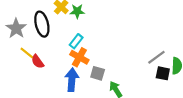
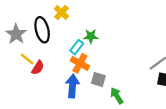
green star: (77, 11) -> (91, 36), moved
red semicircle: (38, 62) -> (38, 68), turned -112

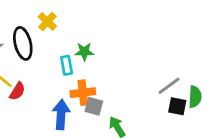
cyan rectangle: (77, 47) -> (67, 65), turned -48
orange cross: (80, 63) -> (83, 93), moved, turned -36

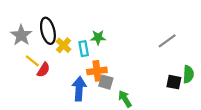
yellow cross: (47, 22) -> (64, 45), moved
gray line: (169, 86) -> (167, 41), moved

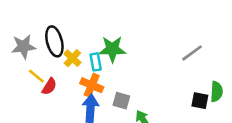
gray star: (21, 35) -> (24, 47), turned 30
green star: (98, 37) -> (112, 49), size x1.5
orange cross: (97, 71) -> (92, 85), moved, turned 30

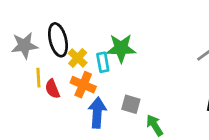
yellow line: (36, 76) -> (38, 78), turned 48
orange cross: (92, 85) -> (83, 85), moved
red semicircle: (49, 86) -> (52, 89), turned 126

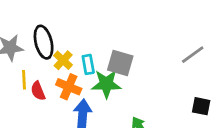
green star: (121, 48) -> (106, 84), moved
gray square: (131, 104) -> (120, 63), moved, size x1.4

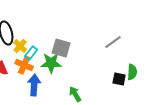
cyan rectangle: (88, 64) -> (31, 53), moved, turned 48

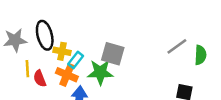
yellow cross: (20, 46) -> (62, 51), turned -32
green semicircle: (132, 72) -> (200, 55), moved

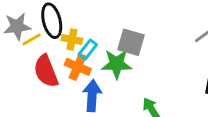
yellow line: (27, 69) -> (32, 39), moved, turned 63
red semicircle: (40, 79) -> (46, 71), size x1.6

